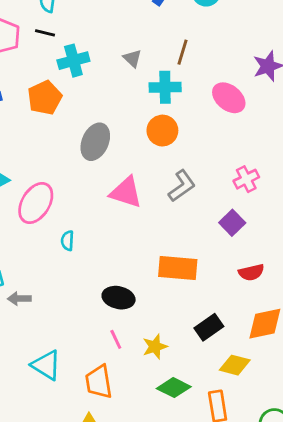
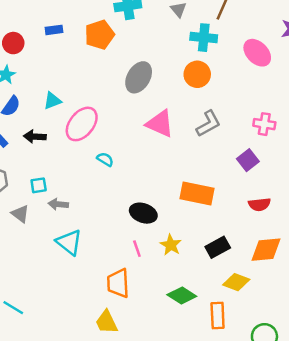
pink cross: (246, 179) -> (264, 124), turned 30
cyan semicircle: (67, 241) -> (105, 159), turned 112
yellow star: (155, 347) -> (171, 245), moved, turned -30
cyan triangle: (46, 365) -> (69, 242), moved

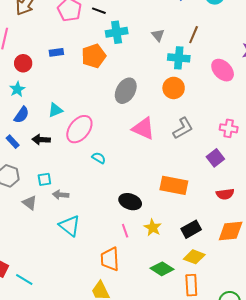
yellow diamond: (236, 282) -> (194, 257), moved

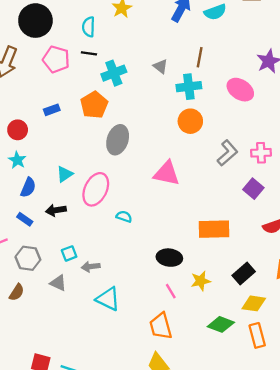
gray ellipse: (126, 91) -> (118, 140), moved
gray L-shape: (183, 128) -> (227, 153), moved
yellow star: (153, 228) -> (201, 281), turned -30

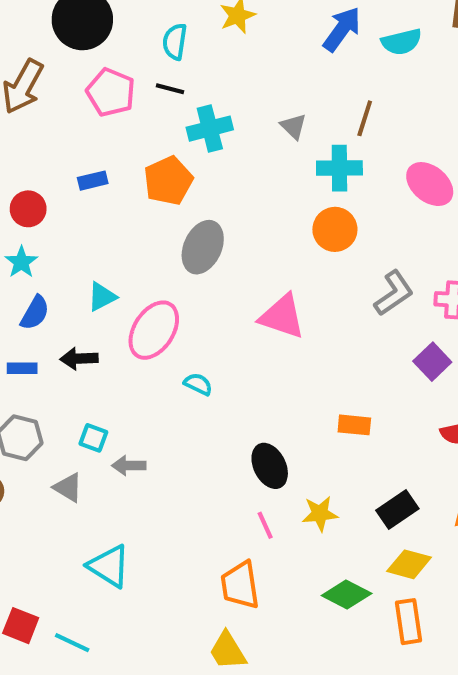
blue rectangle: (25, 219) -> (22, 368), turned -42
orange rectangle: (214, 229) -> (354, 425), size x0.6
cyan square: (69, 253) -> (93, 438), turned 35
black ellipse: (169, 258) -> (270, 466), turned 50
cyan triangle: (108, 299) -> (109, 566), moved

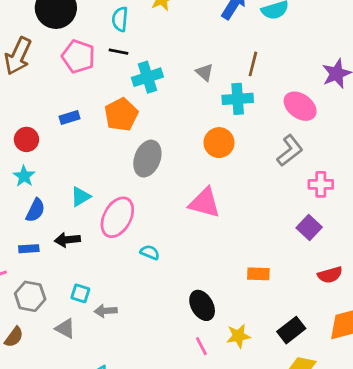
orange circle: (335, 229) -> (219, 143), moved
gray L-shape: (394, 293) -> (290, 151), moved

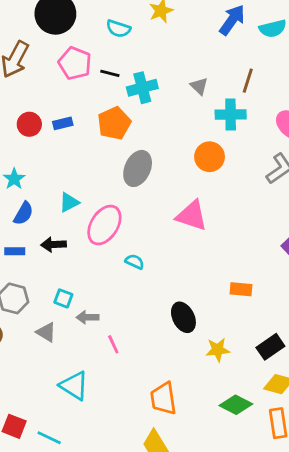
cyan semicircle: (120, 19) -> (118, 29), turned -80
black line: (119, 52) -> (110, 73), moved
red circle: (26, 139) -> (29, 124), moved
pink line: (201, 346) -> (113, 344), moved

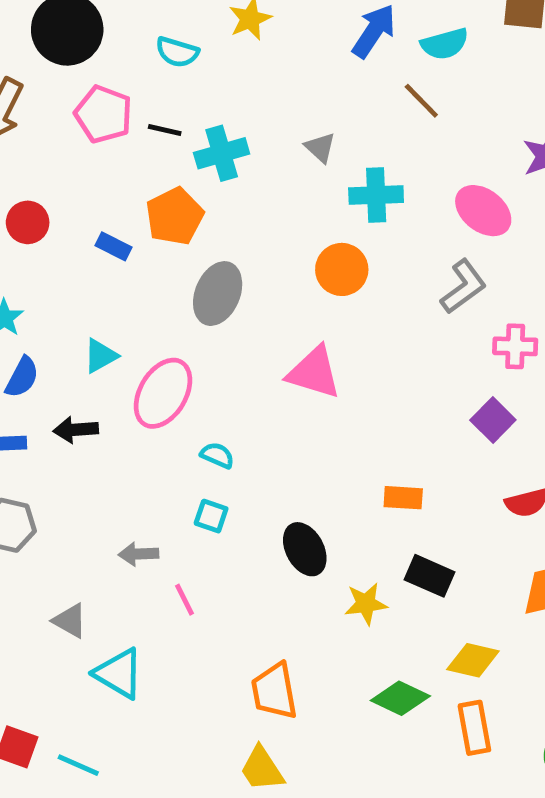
brown line: (248, 81) -> (421, 101), moved, turned -60
blue rectangle: (63, 123) -> (113, 246), moved, turned 42
cyan square: (63, 298) -> (211, 516), moved
gray triangle: (46, 332) -> (70, 621), moved
black rectangle: (270, 347) -> (429, 576), moved, turned 60

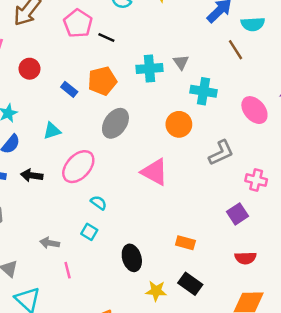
cyan cross: (222, 153) -> (149, 68), moved
gray L-shape: (463, 287) -> (221, 153), moved
cyan triangle: (100, 356) -> (52, 131), moved

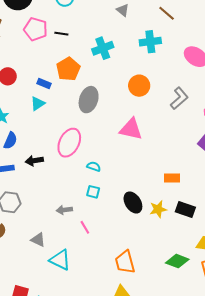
gray triangle: (181, 62) -> (123, 10), moved
cyan cross: (203, 91) -> (150, 42), moved
cyan triangle: (52, 131) -> (38, 104), moved
yellow star: (156, 291) -> (158, 209), moved

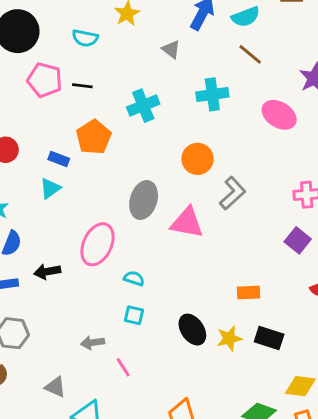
brown line: (167, 13) -> (250, 54), moved
gray L-shape: (179, 98) -> (233, 193), moved
gray ellipse: (89, 100) -> (144, 200), moved

